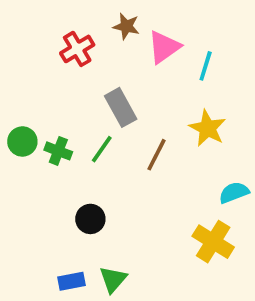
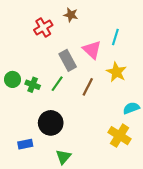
pink triangle: (164, 47) -> (92, 50), moved, turned -42
black circle: (90, 219) -> (51, 123), size x1.5
blue rectangle: (71, 281) -> (25, 144), moved

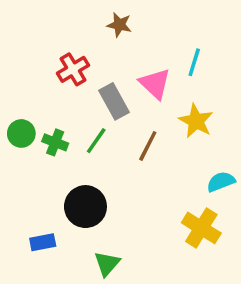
red cross: (43, 28) -> (73, 69), moved

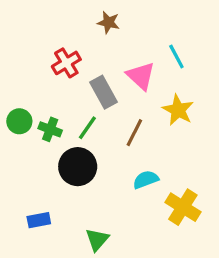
cyan line: (194, 62) -> (176, 56), turned -45
cyan semicircle: (221, 182) -> (146, 180), moved
black circle: (85, 207) -> (78, 167), moved

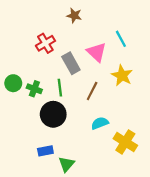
green line: (87, 128) -> (60, 88), turned -42
blue rectangle: (39, 220) -> (45, 151), moved

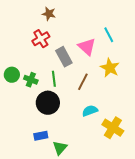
brown star: (74, 16) -> (49, 14), moved

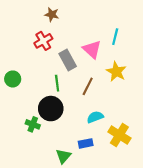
cyan line: (109, 35) -> (115, 37), turned 42
green cross: (31, 80) -> (33, 124), moved
blue rectangle: (41, 136) -> (86, 143), moved

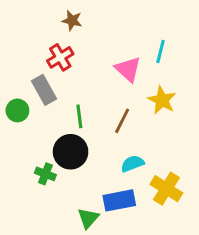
gray rectangle: (68, 60) -> (44, 90), moved
blue rectangle: (86, 143) -> (119, 200), size x1.5

